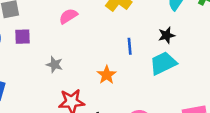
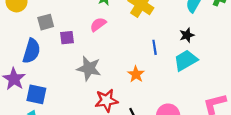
purple square: (22, 37) -> (67, 38), moved
gray star: (54, 65) -> (89, 68), size x1.6

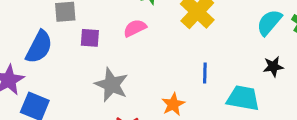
black star: (187, 35) -> (273, 67), moved
cyan trapezoid: (186, 60) -> (243, 98), turned 30

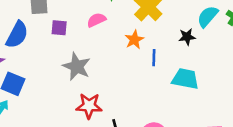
black star: (273, 67) -> (187, 37), moved
orange star: (173, 104) -> (134, 40), moved

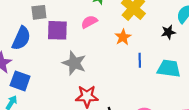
purple square: (59, 28) -> (57, 30), size x1.5
blue line: (154, 58) -> (140, 60), moved

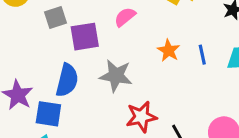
orange star: (123, 37) -> (169, 51), moved
blue semicircle: (21, 38) -> (67, 80), moved

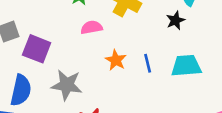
pink semicircle: (125, 17) -> (91, 27), moved, turned 30
purple square: (85, 37) -> (37, 49), turned 32

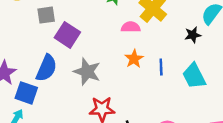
pink semicircle: (91, 27) -> (131, 27), moved
cyan trapezoid: (186, 66) -> (194, 76), turned -124

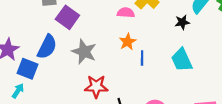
blue line: (161, 67) -> (142, 58), moved

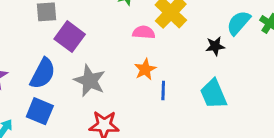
blue square: (27, 69) -> (40, 111), moved

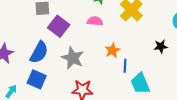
pink semicircle: (144, 32) -> (95, 21), moved
black star: (215, 46) -> (161, 46), moved
cyan trapezoid: (214, 94) -> (140, 83), moved

